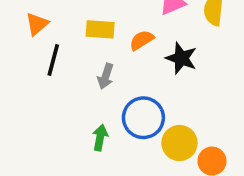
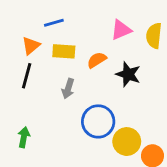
orange triangle: (37, 24) -> (31, 46), moved
green arrow: (100, 138) -> (24, 137), moved

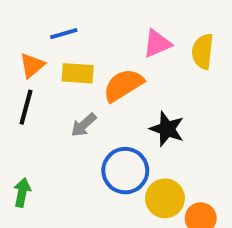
orange semicircle: (97, 60) -> (123, 85), size x1.5
black star: (128, 74) -> (167, 129), moved
gray arrow: (68, 89) -> (84, 125), turned 30

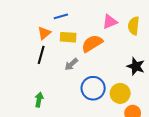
black star: (167, 129) -> (136, 66), moved
yellow circle: (165, 198) -> (120, 93), moved

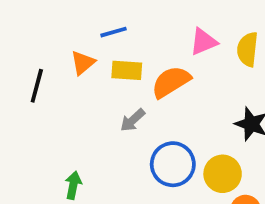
black line: (41, 55) -> (37, 86), moved

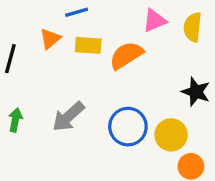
gray arrow: (133, 120) -> (68, 117), moved, size x1.5
green arrow: (73, 185) -> (15, 120), moved

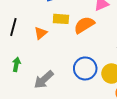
orange triangle: (50, 39) -> (41, 33), moved
gray arrow: (68, 117) -> (44, 80), moved

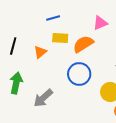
green arrow: (16, 64) -> (16, 83), size x1.5
blue circle: (85, 68) -> (79, 74), moved

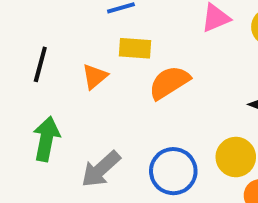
orange semicircle: (83, 44) -> (169, 82), moved
blue circle: (79, 74) -> (173, 171), moved

